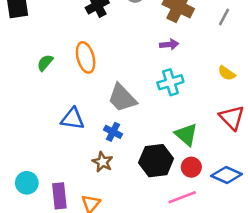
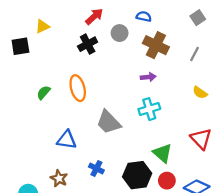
yellow semicircle: (227, 73) -> (200, 93), moved
blue cross: (113, 132) -> (96, 169), moved
brown star: (103, 162) -> (59, 178), moved

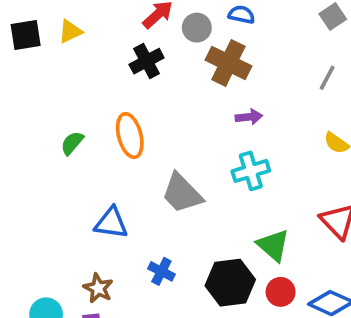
gray circle: (120, 33) -> (197, 28), moved
brown cross: (156, 45) -> (228, 63), moved
black square: (20, 46) -> (26, 35), moved

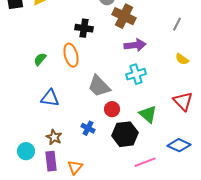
black cross: (147, 61) -> (84, 28), moved, turned 36
purple arrow: (249, 117) -> (135, 45), size x1.5
blue triangle: (111, 223) -> (50, 98), moved
red circle: (281, 292) -> (112, 109), moved

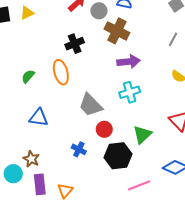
black cross: (84, 28) -> (75, 44), turned -30
green triangle: (148, 114) -> (142, 135), turned 36
brown star: (54, 137) -> (31, 159), moved

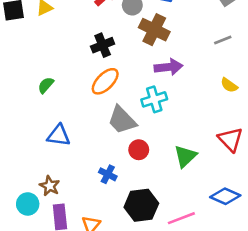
gray line: (173, 39) -> (223, 40), turned 40
orange ellipse: (61, 72) -> (105, 81), moved, turned 60
cyan cross: (130, 92) -> (154, 99), moved
black hexagon: (118, 156) -> (141, 205), moved

